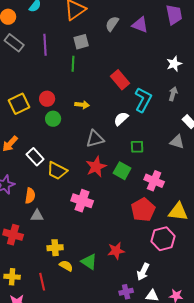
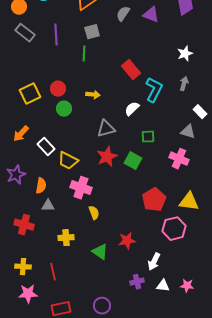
pink cross: (154, 181) -> (179, 159), moved
pink cross: (82, 201) -> (81, 188), moved
yellow semicircle: (66, 266) -> (94, 213), moved, turned 40

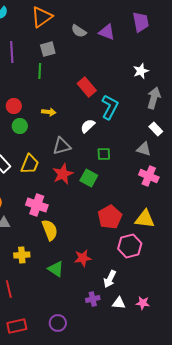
gray semicircle: (123, 14) -> (79, 31), turned -91
gray arrow: (184, 84) -> (154, 98), moved, size x1.5
pink cross: (179, 159) -> (149, 176), moved
yellow trapezoid: (68, 161) -> (30, 164), moved, turned -95
yellow semicircle: (94, 213) -> (50, 230), size x1.5

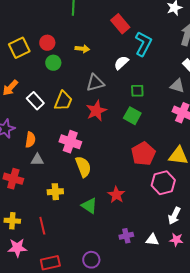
green square: (89, 178) -> (132, 116), moved
red star: (83, 258) -> (116, 195), turned -30
white arrow: (110, 279) -> (174, 216), moved

